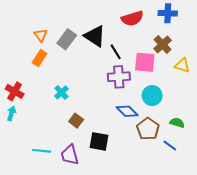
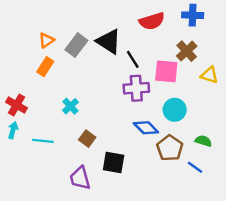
orange triangle: (41, 35) -> (46, 40), turned 32
cyan line: (42, 151) -> (43, 141), moved

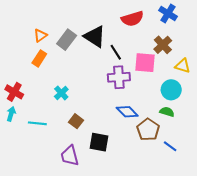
blue cross: (193, 15) -> (168, 13), turned 30
cyan circle: (175, 110) -> (171, 90), moved
green semicircle: (203, 141) -> (167, 112), moved

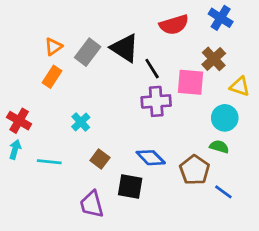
blue diamond: (127, 112) -> (151, 158), moved

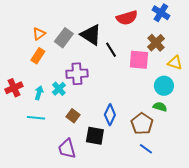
purple cross: (156, 101) -> (77, 74), moved
red cross: (19, 121) -> (14, 88), turned 36
cyan arrow: (15, 149) -> (39, 93), moved
blue diamond: (151, 158) -> (110, 115), turned 70
blue line: (223, 192) -> (146, 149), moved

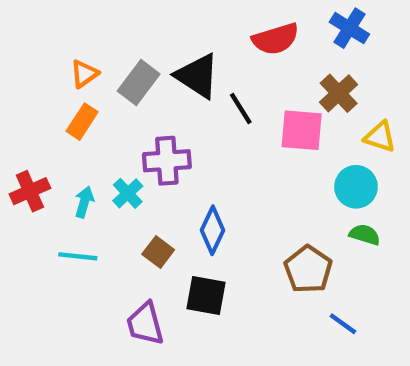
green semicircle: (160, 107) -> (365, 235), moved
blue diamond: (110, 115) -> (213, 230), moved
blue line: (146, 149) -> (343, 324), moved

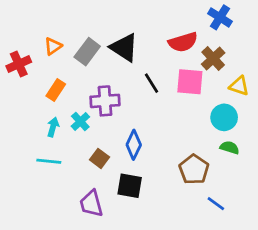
red semicircle: (276, 39) -> (183, 42), moved
black line: (241, 109) -> (152, 83), moved
orange rectangle: (82, 122) -> (56, 90), moved
red cross: (30, 191) -> (19, 64), moved

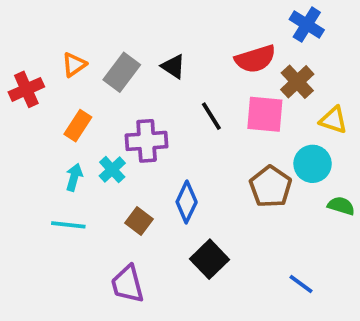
black triangle: (124, 48) -> (173, 67), size x0.6
green semicircle: (230, 148) -> (341, 206), moved
brown pentagon: (194, 169) -> (271, 187), moved
black square: (130, 186) -> (209, 259), moved, turned 36

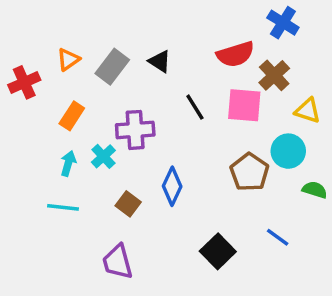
black square: (209, 259) -> (218, 251), moved
blue line: (301, 284) -> (278, 237), moved

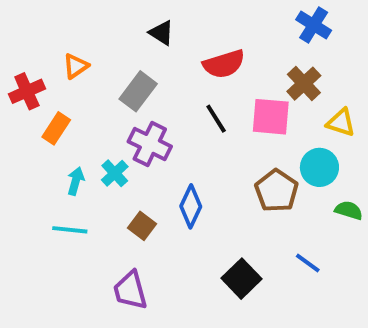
red semicircle: (235, 54) -> (224, 64), moved
black triangle: (160, 61) -> (161, 33), moved
gray rectangle: (112, 67) -> (138, 91), moved
orange rectangle: (72, 116) -> (56, 128), moved
purple cross: (135, 130) -> (150, 144), turned 30

